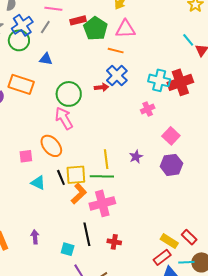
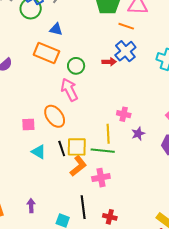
orange rectangle: (21, 84) -> (46, 53), moved
green circle: (69, 94) -> (76, 66), size x0.7
pink cross: (148, 109) -> (124, 114), moved, turned 32
pink cross: (102, 203) -> (101, 178), size x0.7

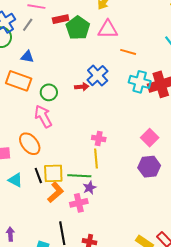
orange line: (126, 26) -> (128, 52), moved
yellow line: (108, 134) -> (96, 159), moved
purple star: (138, 134) -> (90, 188), moved

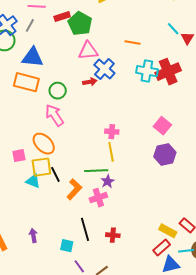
pink triangle: (108, 29) -> (88, 51), moved
blue triangle: (27, 57) -> (33, 57), size x1.6
yellow square: (53, 173) -> (41, 167), moved

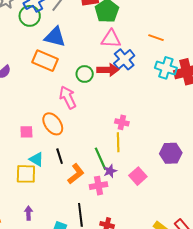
red arrow: (90, 82) -> (108, 70), size x1.5
green circle: (58, 91) -> (85, 74), moved
pink square: (162, 126) -> (138, 176), moved
yellow square: (41, 167) -> (26, 174), moved
green line: (96, 171) -> (101, 159), turned 60

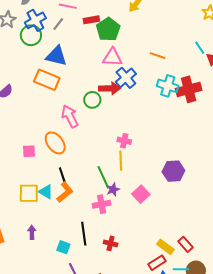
green circle: (85, 74) -> (92, 100), moved
cyan triangle: (36, 159) -> (46, 192), moved
orange L-shape: (76, 174) -> (65, 192), moved

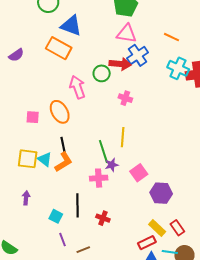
pink cross: (124, 141) -> (125, 98), moved
purple hexagon: (173, 171) -> (161, 193), moved

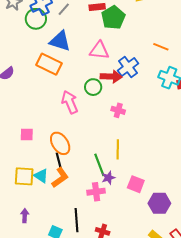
pink triangle: (127, 34) -> (99, 50), moved
orange ellipse: (60, 112) -> (60, 143), moved
pink square: (139, 173) -> (136, 184), turned -30

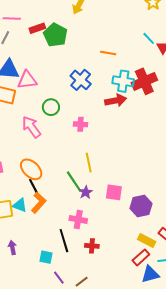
pink triangle: (99, 50) -> (27, 80), moved
red arrow: (111, 77) -> (116, 100), moved
pink cross: (96, 192) -> (78, 219), moved, turned 30

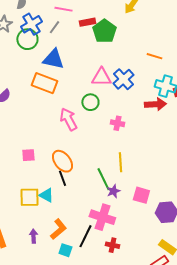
pink triangle: (27, 80) -> (101, 77), moved
orange L-shape: (39, 203) -> (58, 229), moved
pink cross: (78, 219) -> (102, 217), size x1.4
black line: (64, 241) -> (85, 236), turned 35

